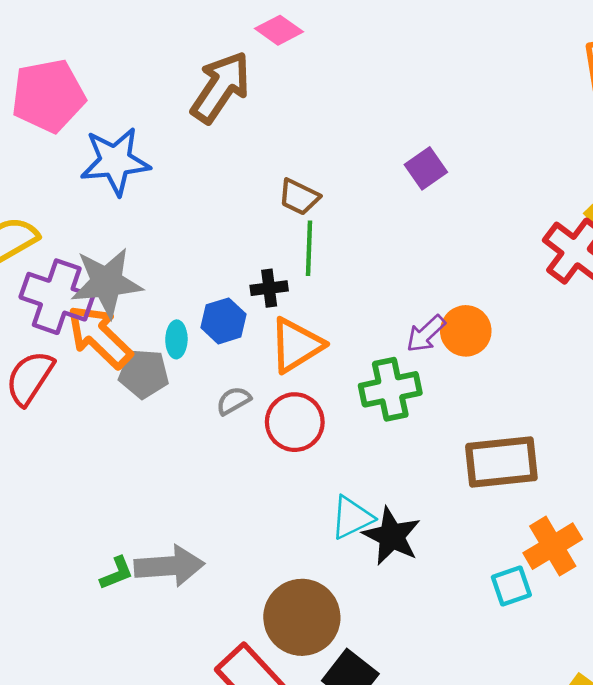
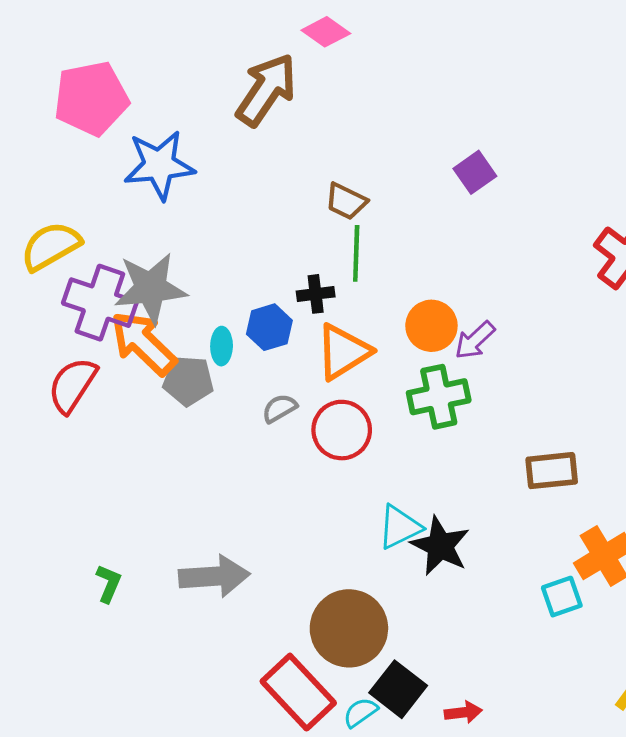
orange circle: (466, 331) -> (431, 326), moved
brown rectangle: (501, 462) -> (552, 471), size x0.7
green L-shape: (117, 573) -> (109, 583), moved, turned -45

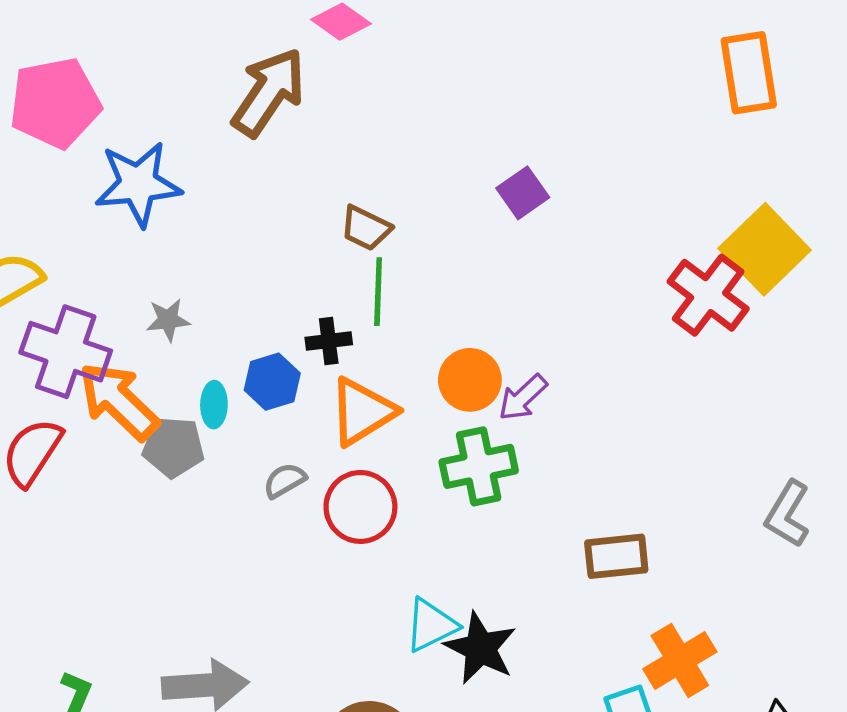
gray star: (151, 288) -> (168, 320), moved, size x0.5

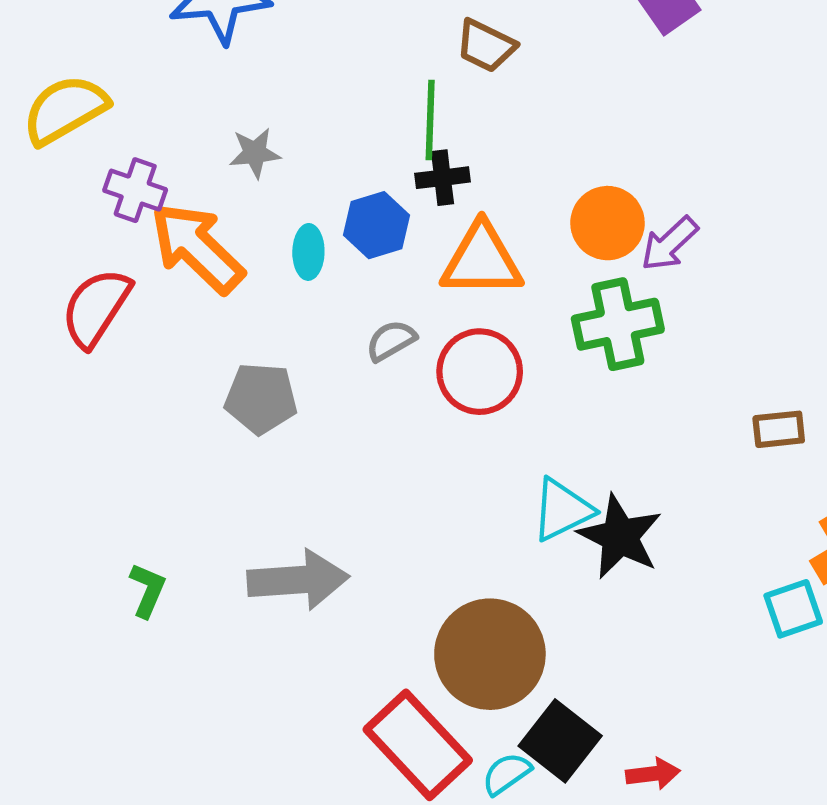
green line: (378, 292) -> (430, 120), moved
purple cross: (66, 352) -> (135, 190), size x0.6
orange triangle: (362, 412) -> (482, 260), turned 32
gray pentagon: (173, 447) -> (261, 398), moved
brown rectangle: (616, 556) -> (779, 429), size x0.7

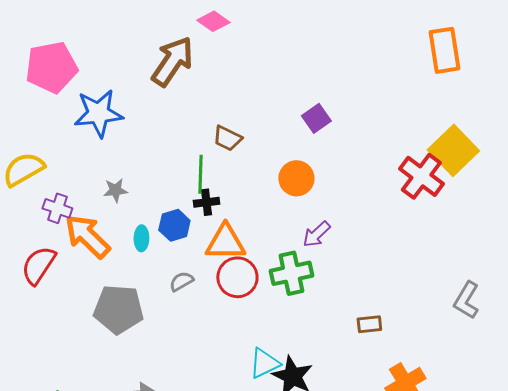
orange circle: (608, 223) -> (296, 178), moved
red circle: (480, 372) -> (237, 277), moved
gray pentagon: (261, 398) -> (118, 309), size x1.4

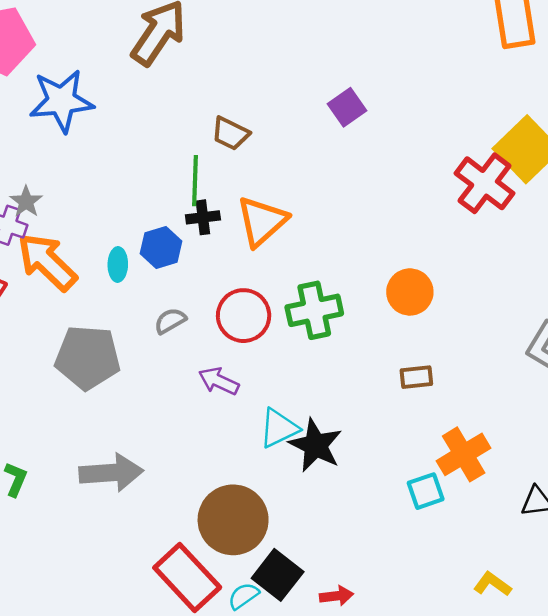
orange circle: (296, 178) -> (410, 292), moved
gray star: (115, 190) -> (26, 202), moved, turned -30
purple arrow: (316, 234) -> (219, 381), moved, turned 68
orange triangle: (225, 242) -> (262, 221), moved, turned -42

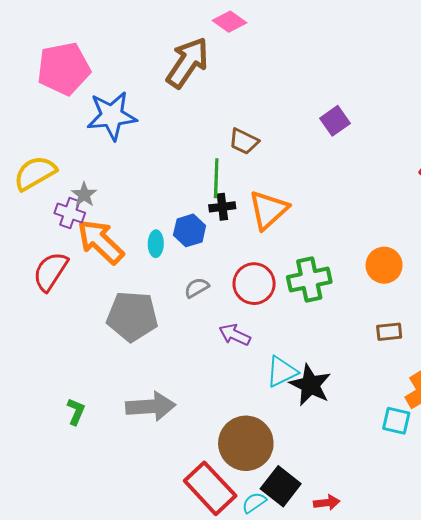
cyan square: (426, 491) -> (396, 421), turned 32

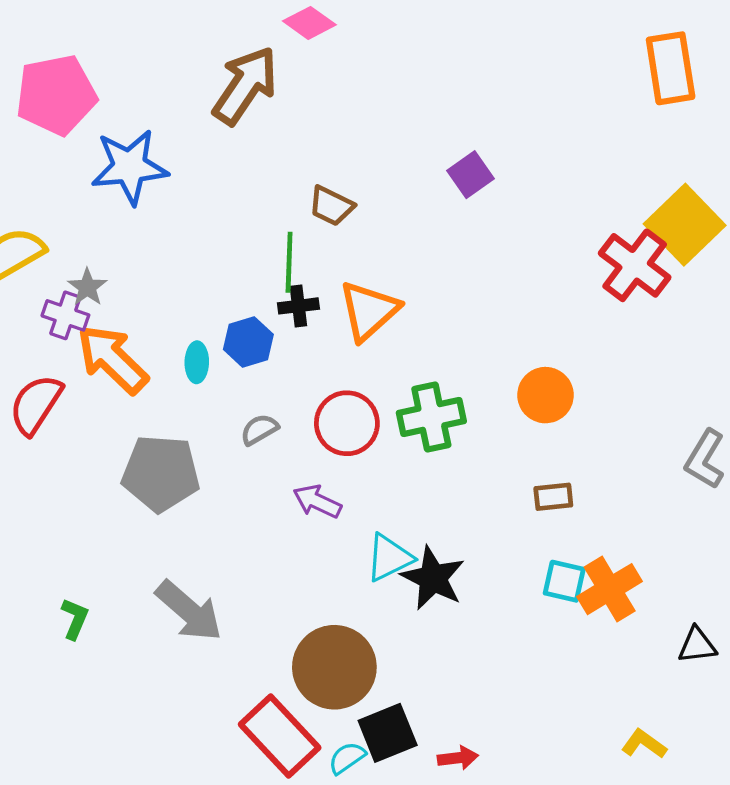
gray arrow: (151, 406) -> (189, 611), turned 45
cyan square: (396, 421) -> (564, 581), moved
black square: (281, 486) -> (388, 733), turned 30

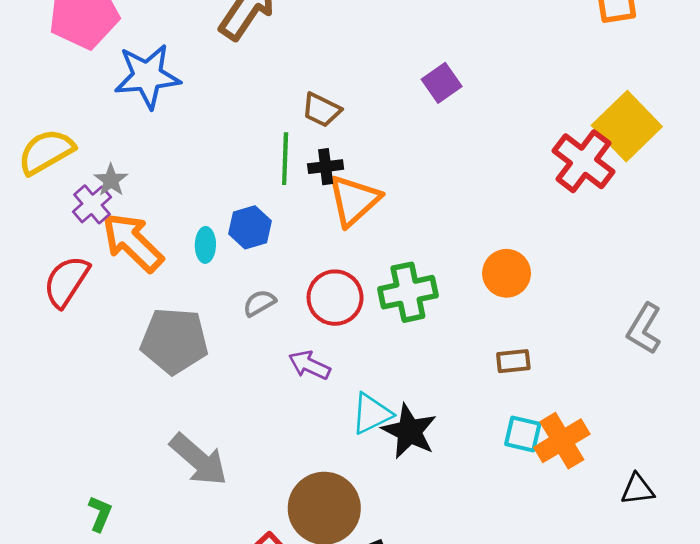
black cross: (298, 306) -> (326, 167), moved
purple cross: (65, 315) -> (92, 204), turned 30
green L-shape: (75, 619) -> (100, 514), moved

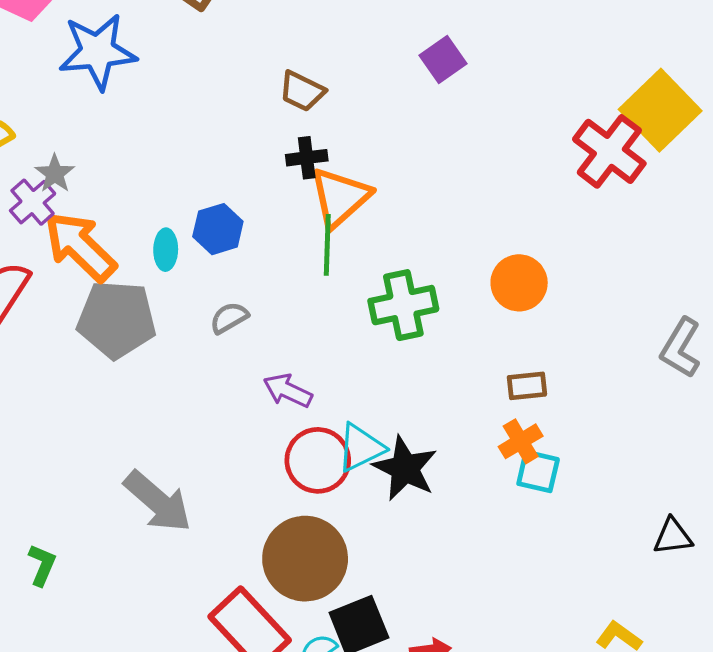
green line: (285, 159) -> (327, 245), moved
red circle: (335, 298) -> (318, 460), moved
gray pentagon: (174, 341) -> (117, 319), moved
orange cross: (562, 441) -> (521, 441), moved, size x0.7

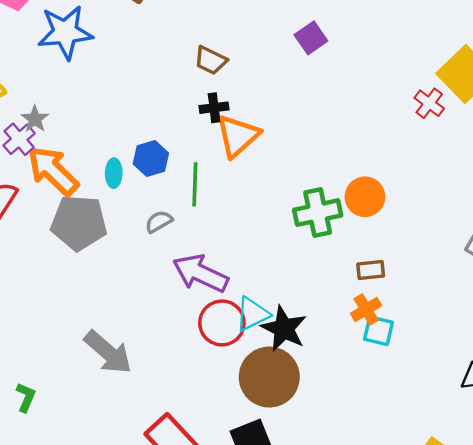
red cross: (609, 151) -> (429, 103), size x0.6
green line: (327, 245) -> (195, 184), moved
green cross: (403, 305) -> (318, 213), moved
purple arrow: (288, 391) -> (200, 273), size x1.6
brown circle: (305, 559) -> (269, 377), moved

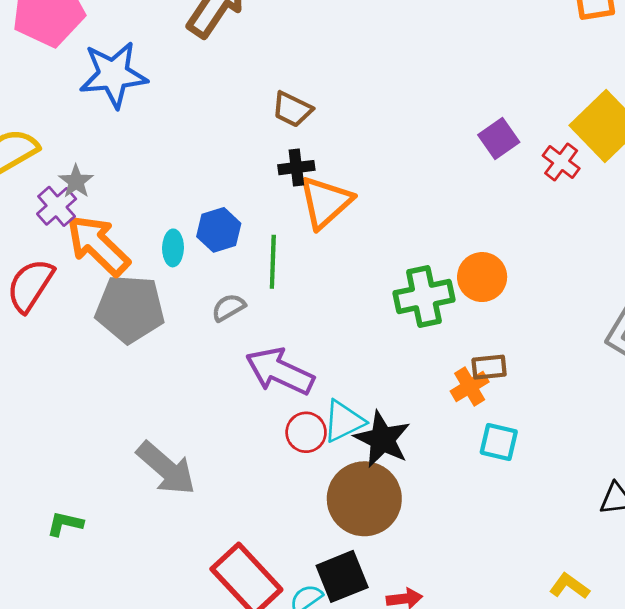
purple square: (311, 38) -> (499, 138), moved
orange cross: (366, 309) -> (470, 387), moved
red circle: (222, 323) -> (306, 432), size x0.7
green L-shape: (26, 397) -> (65, 524), turned -100

